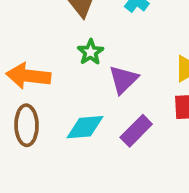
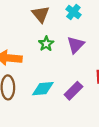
purple triangle: (123, 80) -> (76, 45), moved

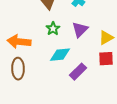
cyan diamond: (43, 89) -> (60, 55), moved

